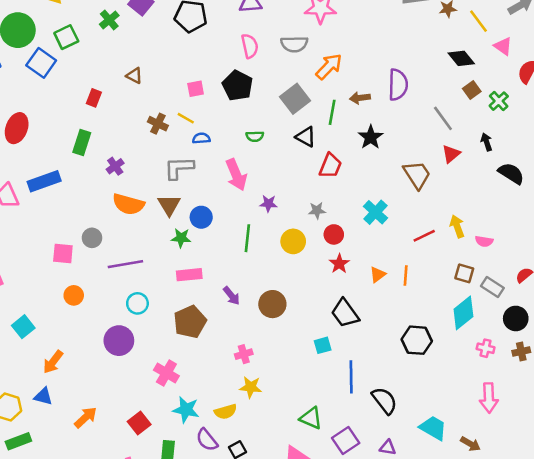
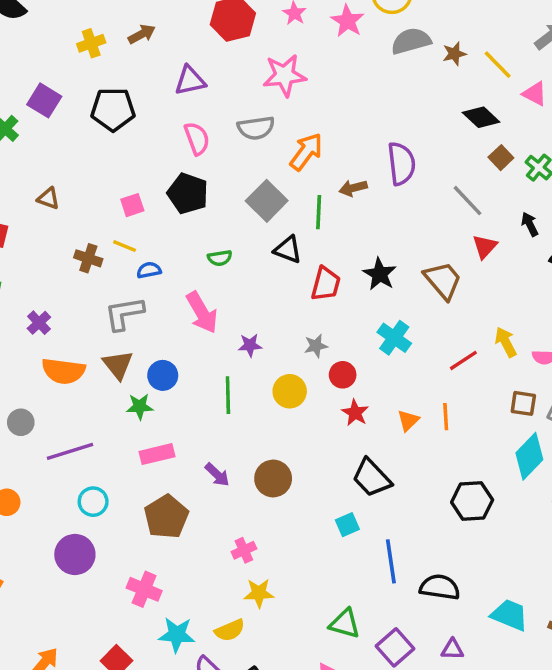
black star: (371, 137) -> (380, 274), moved
black semicircle: (384, 401) -> (440, 587), turned -36

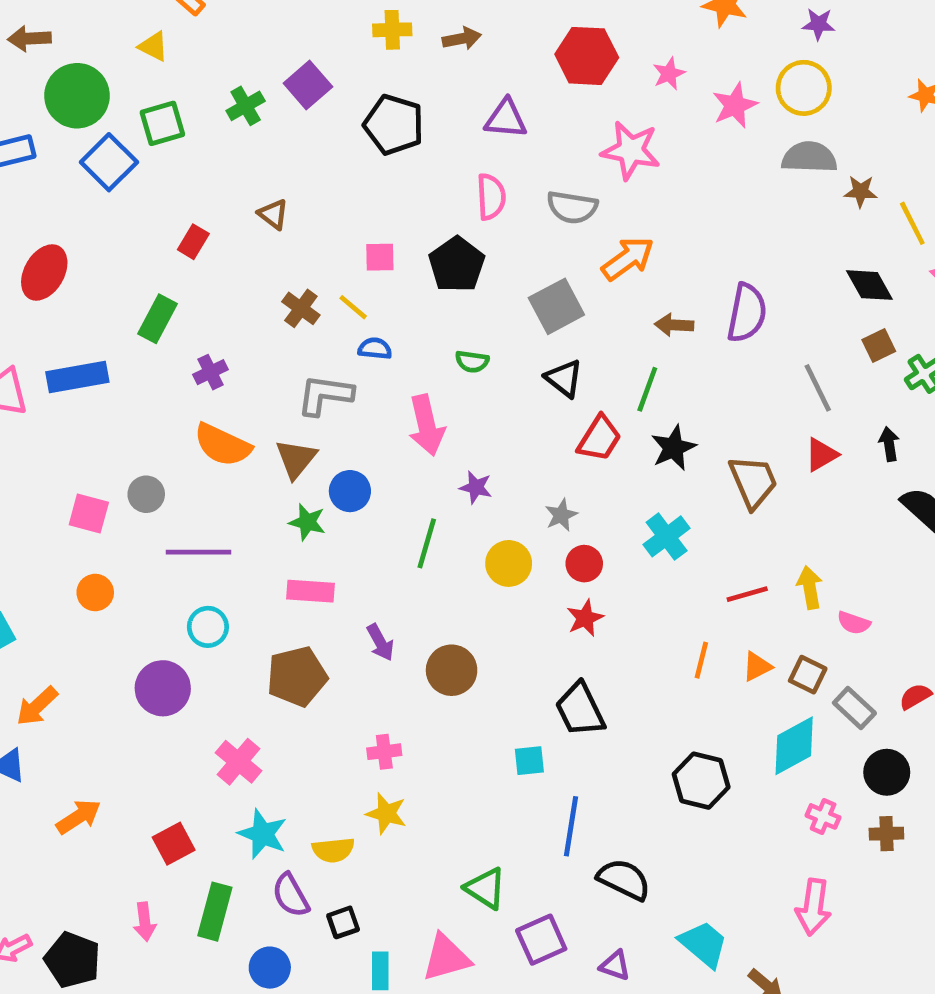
green line: (319, 212) -> (647, 389), moved
gray star: (316, 346) -> (561, 515), turned -30
orange triangle: (408, 420) -> (757, 667), moved

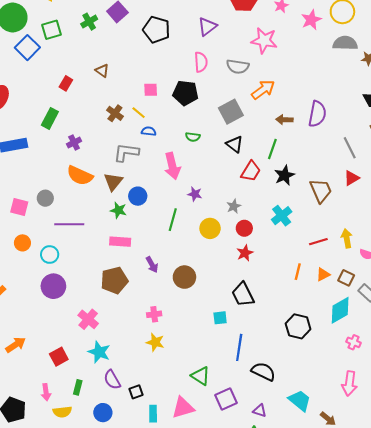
purple triangle: (506, 119) -> (207, 27), turned -42
black pentagon: (457, 265) -> (185, 93), turned -30
cyan circle: (208, 627) -> (50, 255), moved
yellow semicircle: (333, 850) -> (62, 412), moved
green rectangle: (215, 912) -> (78, 387), size x0.6

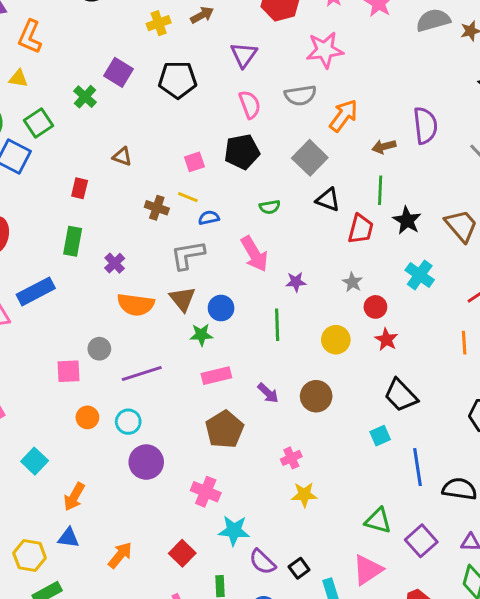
yellow circle: (210, 228) -> (336, 340), moved

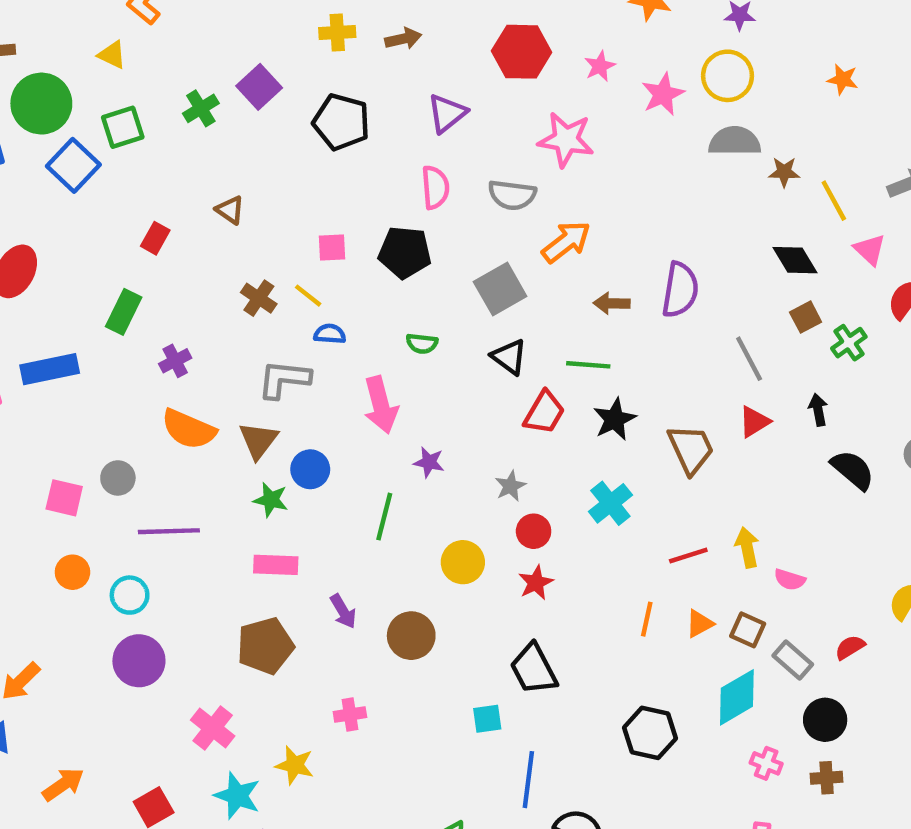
green line: (380, 190) -> (588, 365), turned 76
yellow star: (304, 495) -> (295, 765), moved

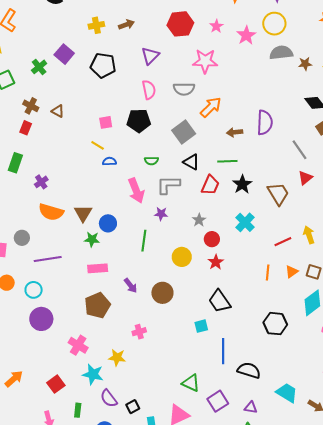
brown cross: (259, 298) -> (31, 106), moved
gray L-shape: (284, 379) -> (168, 185), moved

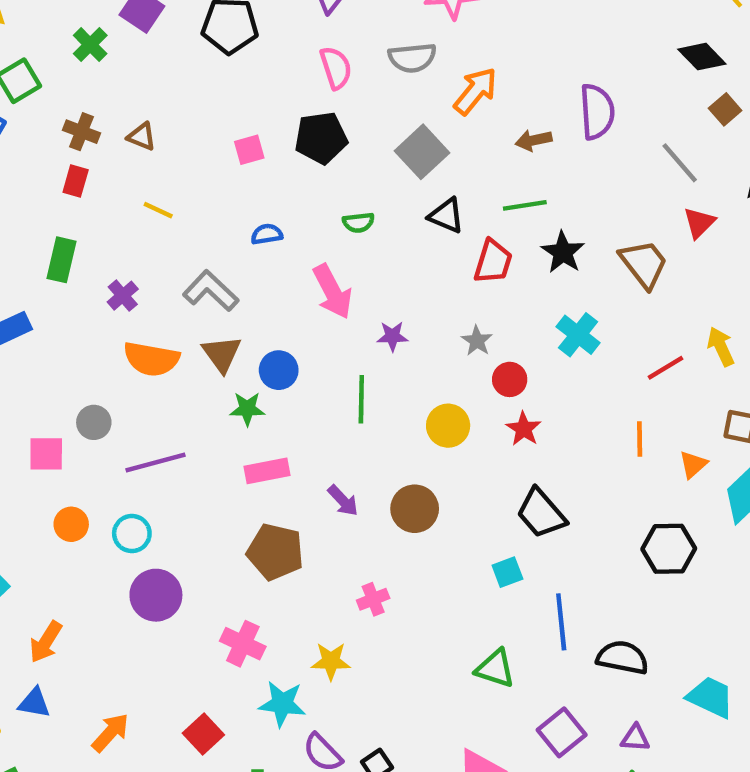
yellow line: (98, 145) -> (158, 210), moved
gray L-shape: (168, 185) -> (211, 291), moved, turned 50
orange triangle: (292, 272) -> (693, 464), moved
brown pentagon: (97, 305) -> (275, 552), turned -30
green triangle: (191, 383) -> (495, 668), moved

